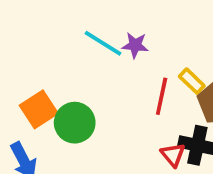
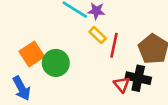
yellow rectangle: (192, 81) -> (98, 35), moved

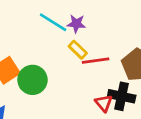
red line: (114, 45) -> (96, 61), turned 70

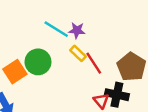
red line: (96, 61) -> (94, 63), turned 65
green circle: (32, 80) -> (38, 62), moved

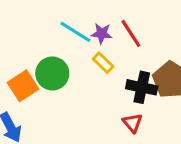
red line: (94, 63) -> (131, 33), moved
black cross: (117, 95) -> (142, 87), moved

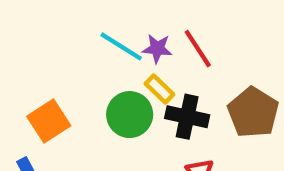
green circle: (52, 73) -> (130, 115), moved
black cross: (142, 87) -> (187, 117), moved

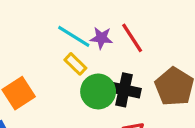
yellow rectangle: (159, 89) -> (75, 64), moved
green circle: (130, 115) -> (98, 91), moved

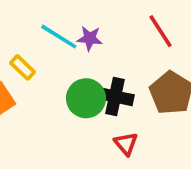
red line: (132, 38) -> (160, 31), moved
yellow rectangle: (75, 64) -> (22, 67), moved

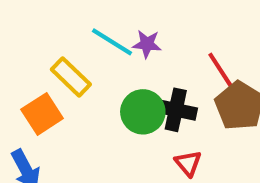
red line: (160, 31) -> (221, 71), moved
yellow rectangle: (22, 67) -> (71, 77), size x1.4

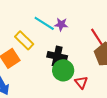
black cross: (176, 110) -> (57, 56), moved
green circle: (143, 112) -> (63, 70), moved

